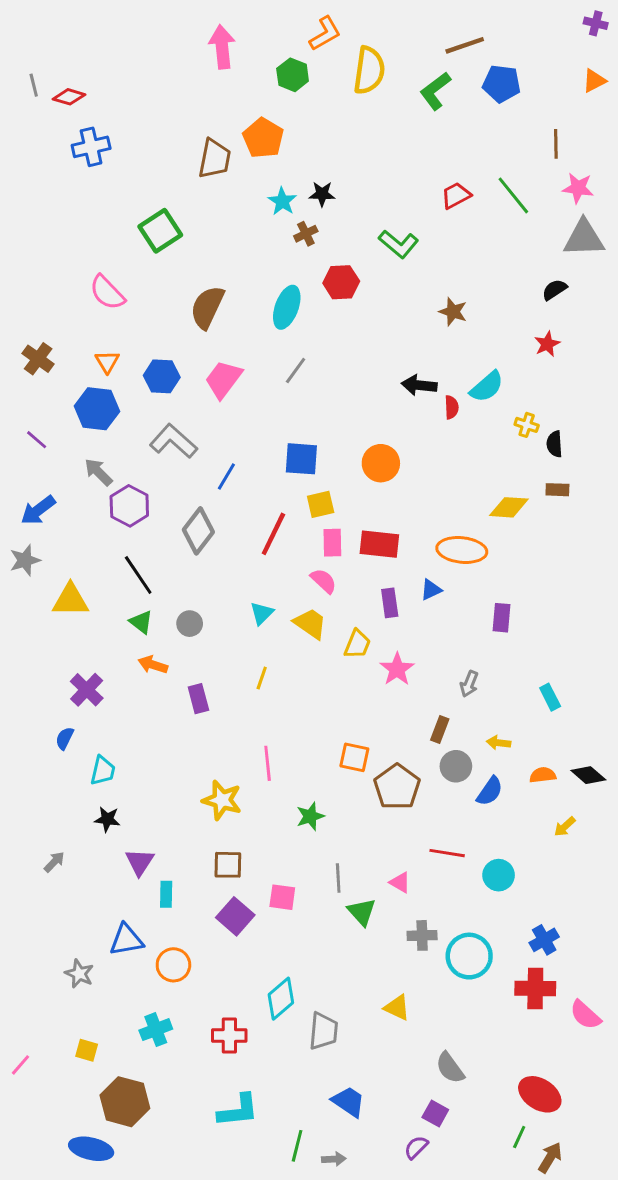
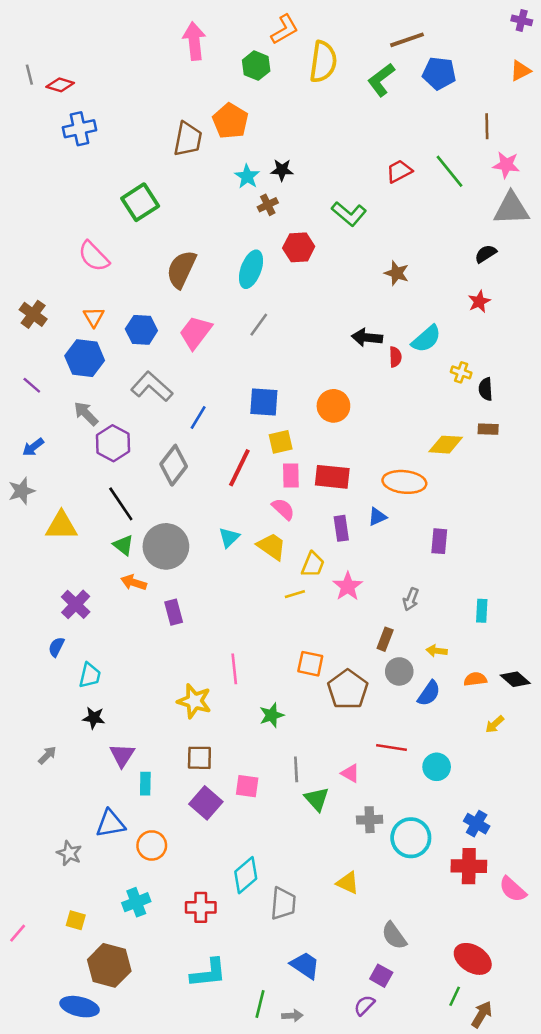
blue arrow: (38, 510) -> (33, 447), size x0.7
gray circle: (190, 624) -> (166, 546), size x2.0
yellow line: (262, 678) -> (295, 594), moved, turned 54
cyan rectangle: (550, 697) -> (482, 611), turned 30
blue cross: (544, 940) -> (477, 824), turned -30

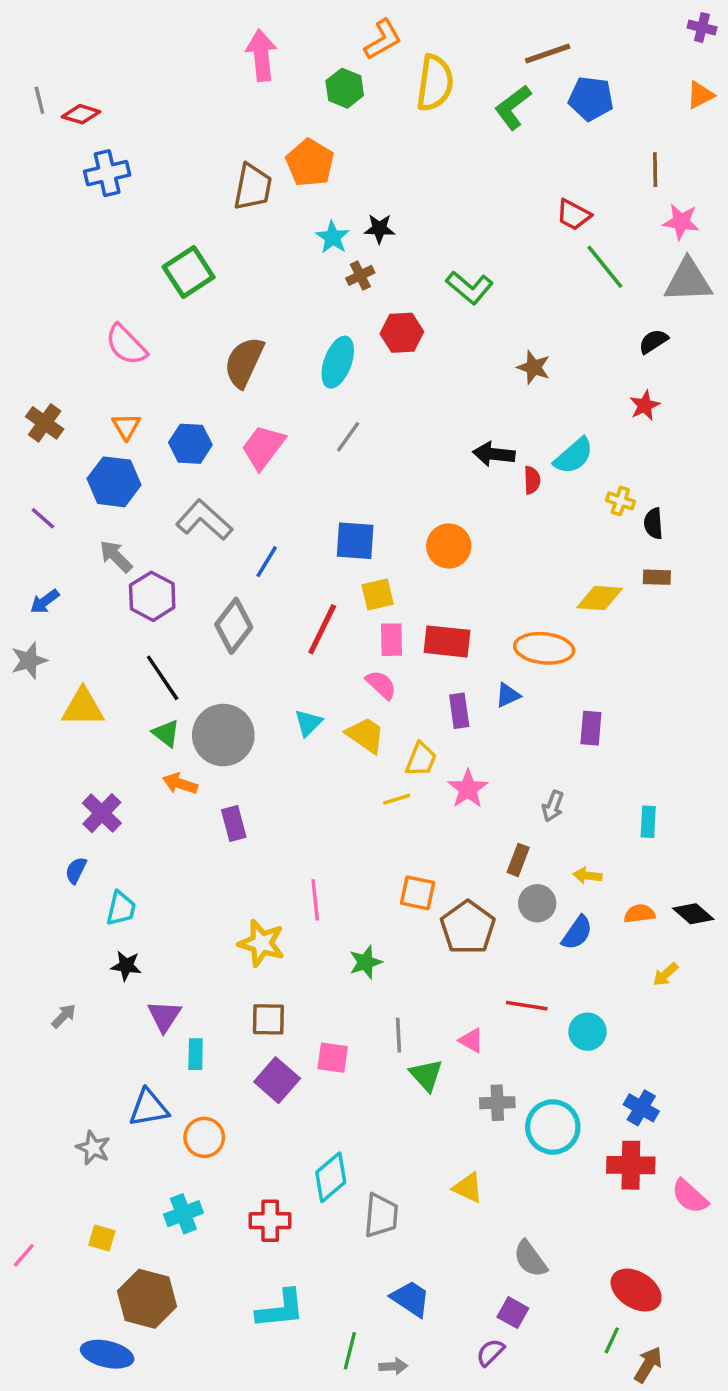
red trapezoid: (399, 171) -> (574, 215), moved, turned -124
green line: (450, 171) -> (605, 267), moved

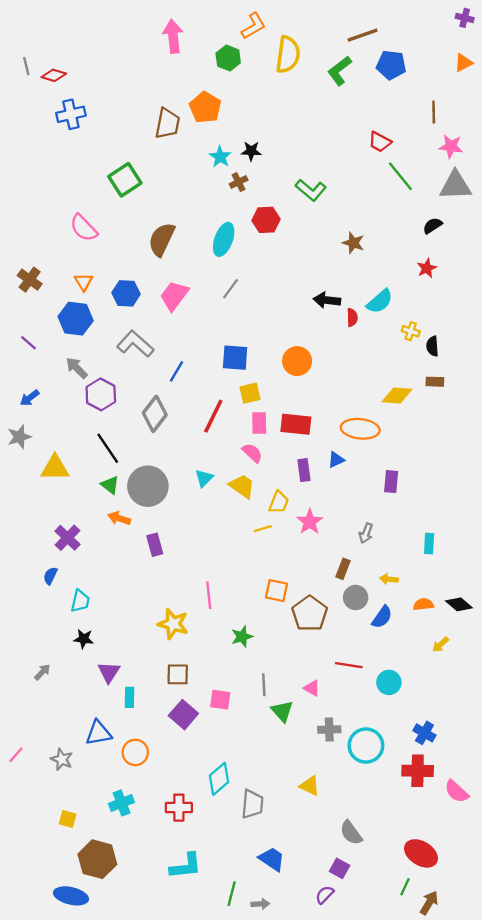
pink line: (24, 1255) -> (16, 755), moved

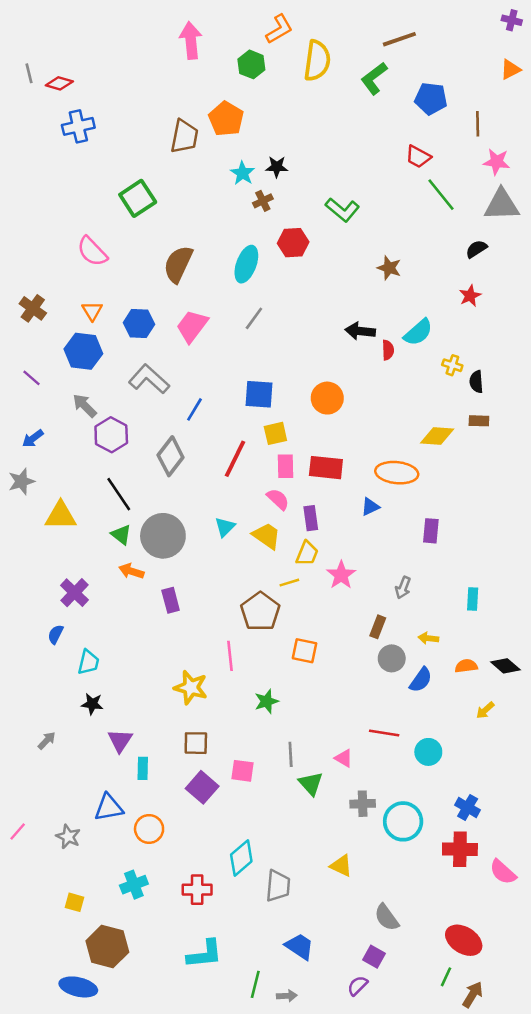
blue pentagon: (391, 65) -> (431, 99), moved
purple rectangle: (304, 470) -> (311, 518), moved
brown pentagon: (310, 614) -> (260, 612), moved

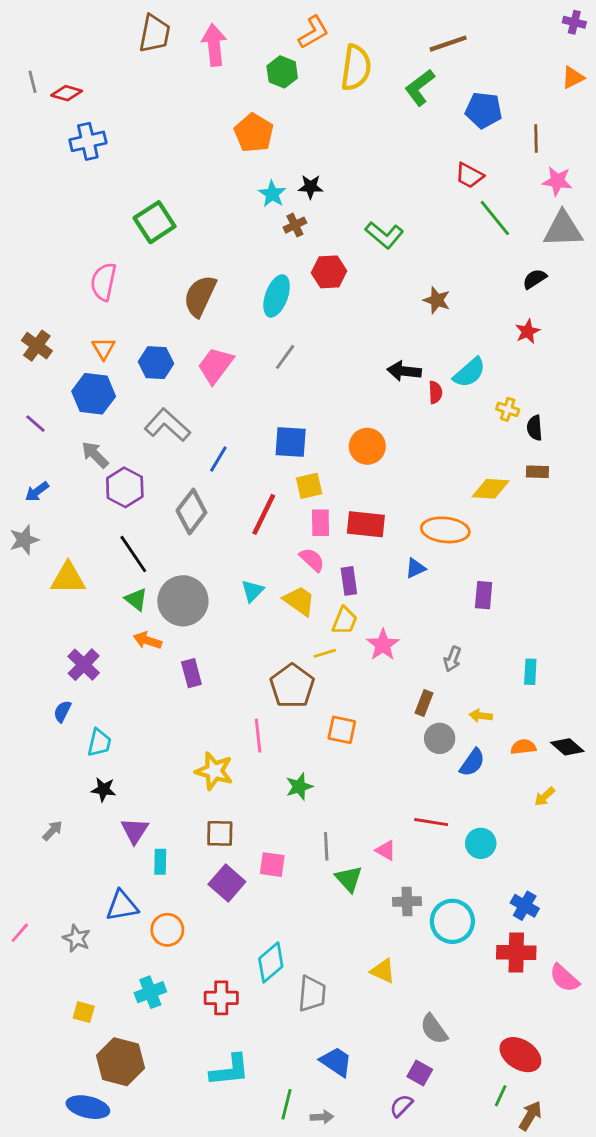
brown trapezoid: (184, 136) -> (155, 34), moved
pink semicircle: (92, 251) -> (104, 282), turned 56

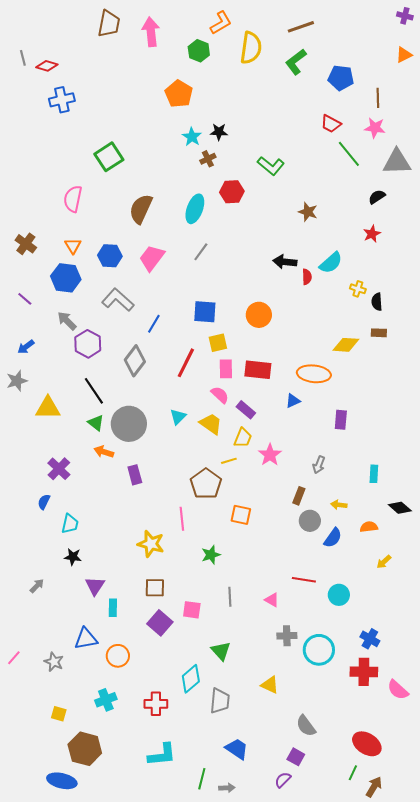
brown line: (448, 44) -> (301, 27), moved
pink star: (557, 181) -> (375, 128), moved
purple rectangle: (349, 581) -> (246, 410), turned -42
black diamond: (567, 747) -> (400, 508), moved
green triangle: (349, 879) -> (221, 651), moved

